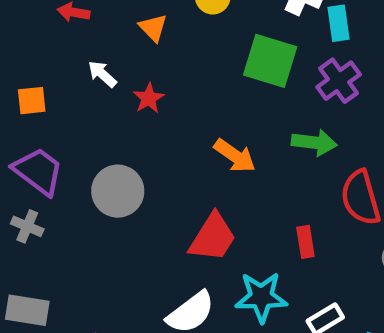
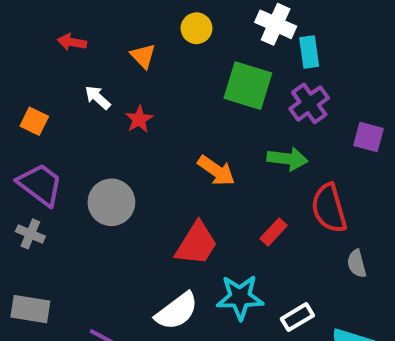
orange square: (32, 101) -> (34, 121), turned 32
red rectangle: (305, 242) -> (274, 232), moved, turned 52

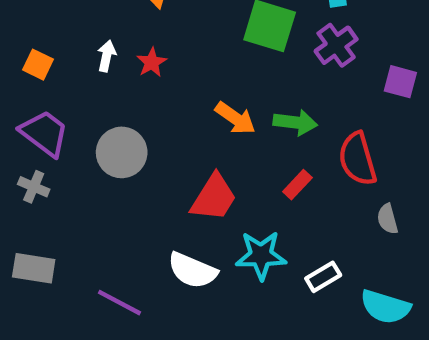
white arrow: (98, 97) -> (107, 56), moved, turned 60
green arrow: (287, 159) -> (295, 122), moved
white semicircle: (177, 311) -> (192, 270), turned 60

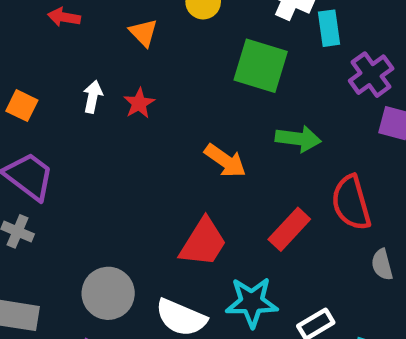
purple cross: (336, 45) -> (371, 75), moved
green arrow: (295, 122) -> (298, 139), moved
gray circle: (122, 152) -> (108, 293), moved
red rectangle: (297, 185) -> (289, 229), size x1.4

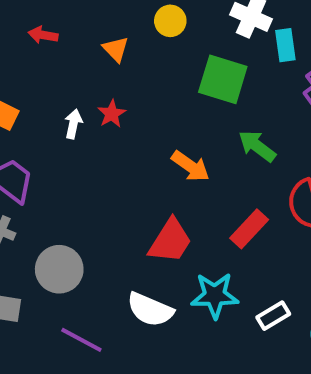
white arrow: (93, 97) -> (73, 124), moved
green arrow: (298, 139) -> (257, 146), turned -150
gray circle: (108, 293) -> (59, 269), moved

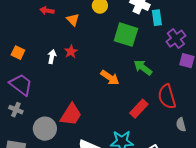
red arrow: (43, 35) -> (47, 11), moved
red trapezoid: (170, 241) -> (71, 115), moved

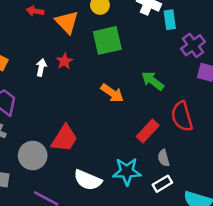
orange triangle: (73, 20) -> (67, 22), size x1.5
green square: (126, 35) -> (107, 40), moved, turned -30
gray semicircle: (181, 125) -> (164, 158), moved

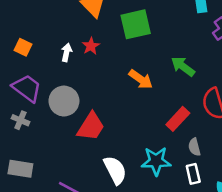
gray circle: (33, 156) -> (64, 101), moved
white semicircle: (88, 180) -> (115, 170), turned -140
white rectangle: (162, 184) -> (193, 174), turned -72

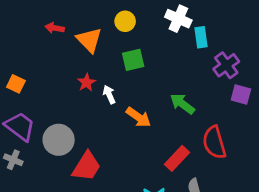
green square: (136, 24) -> (133, 60), size x0.7
white arrow: (67, 52) -> (109, 95), moved, turned -36

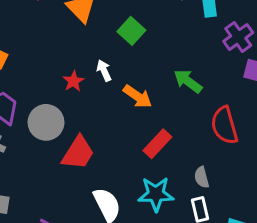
green square: (133, 60) -> (131, 31), turned -35
red star: (87, 83) -> (73, 81), moved
red rectangle: (177, 158) -> (157, 144), moved

